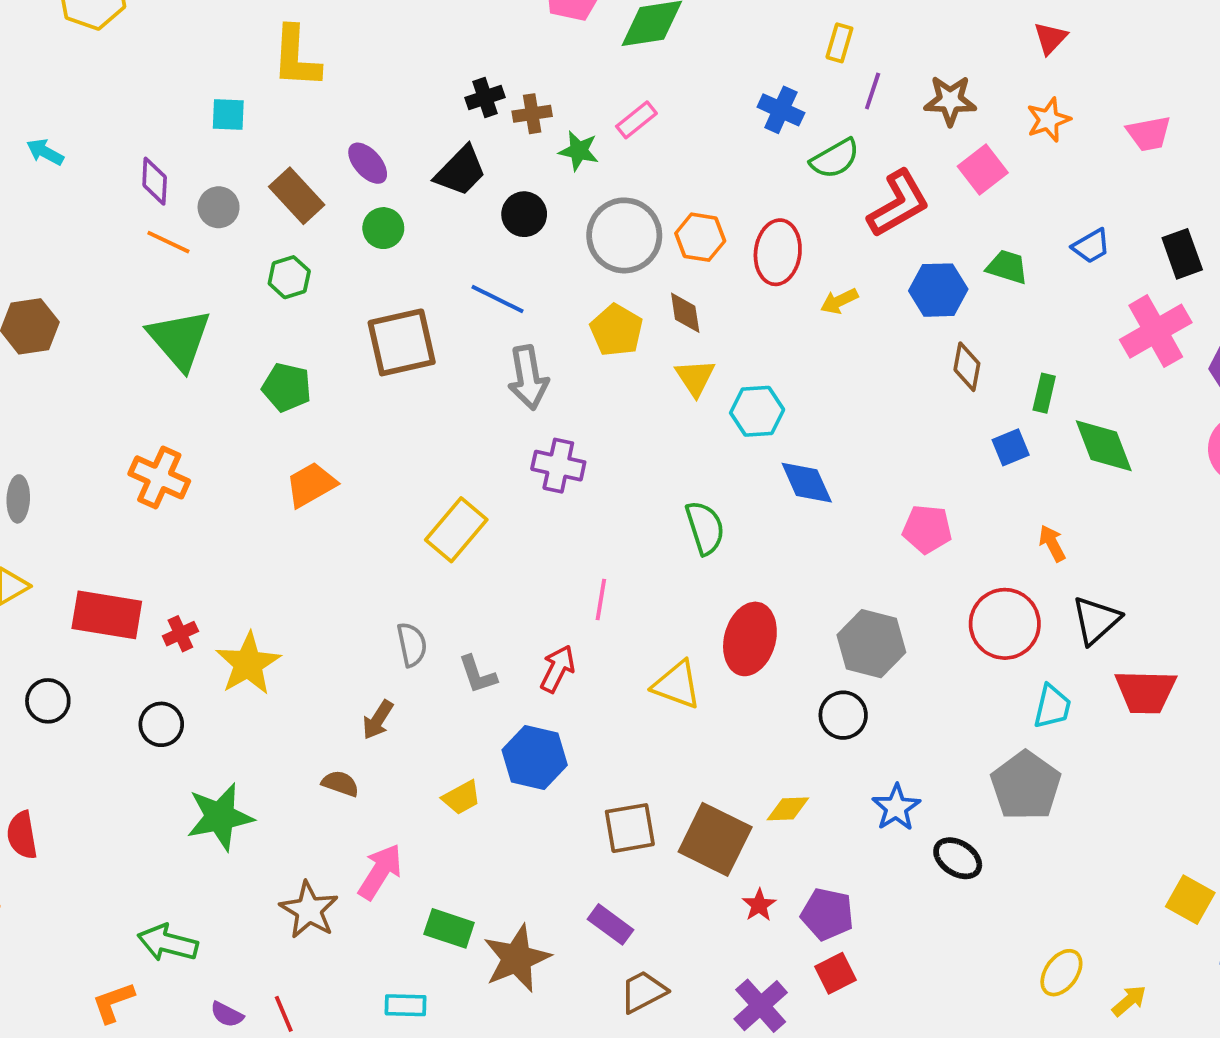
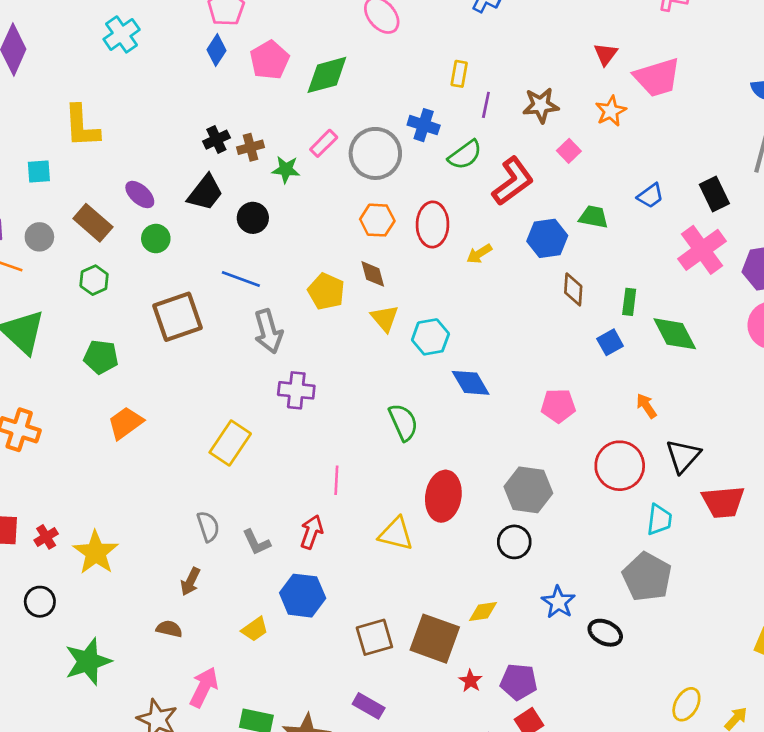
pink trapezoid: (1149, 133) -> (657, 78), moved, size x1.5
pink square: (983, 170) -> (569, 151), size x0.7
gray circle: (624, 235) -> (375, 153), moved

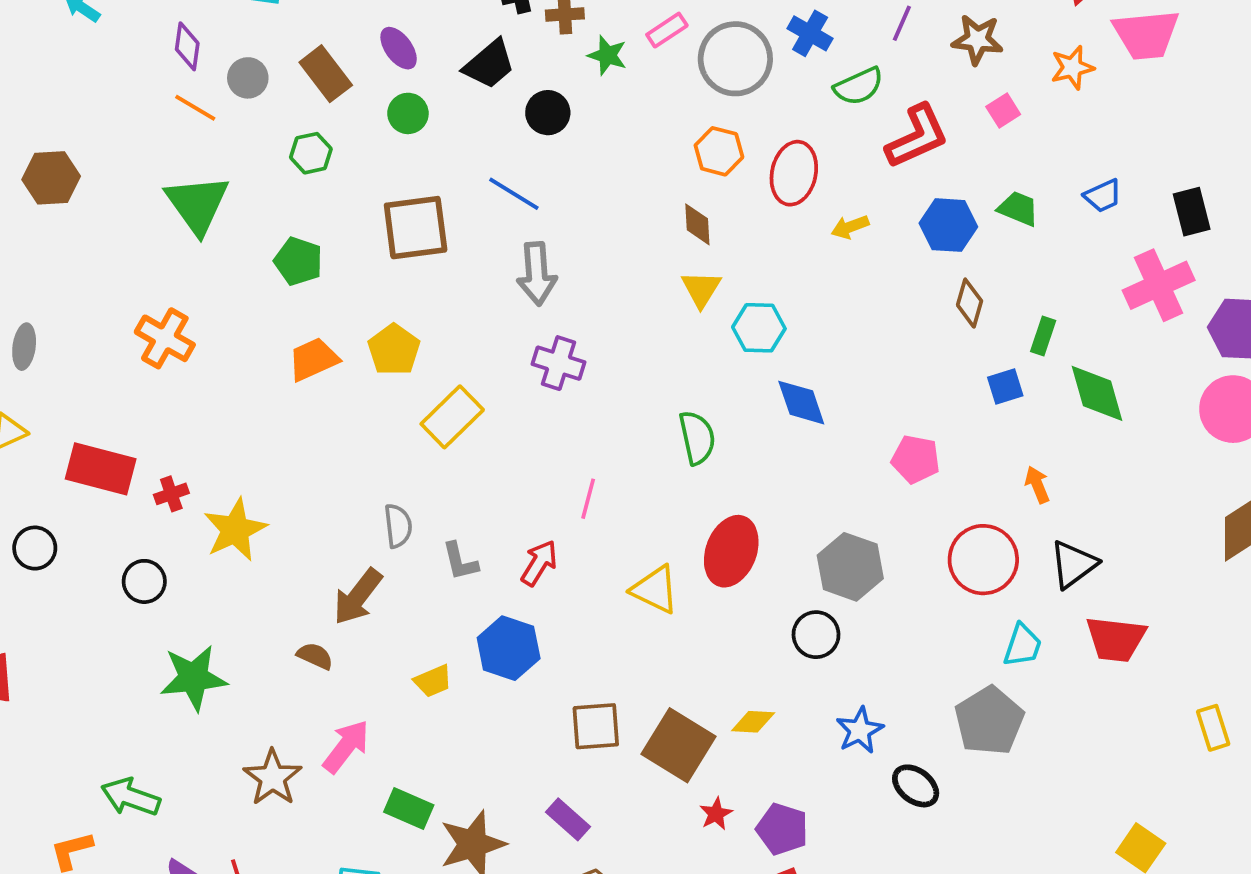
yellow pentagon: (326, 291) -> (394, 350), moved
brown arrow: (190, 582) -> (358, 597), size x1.5

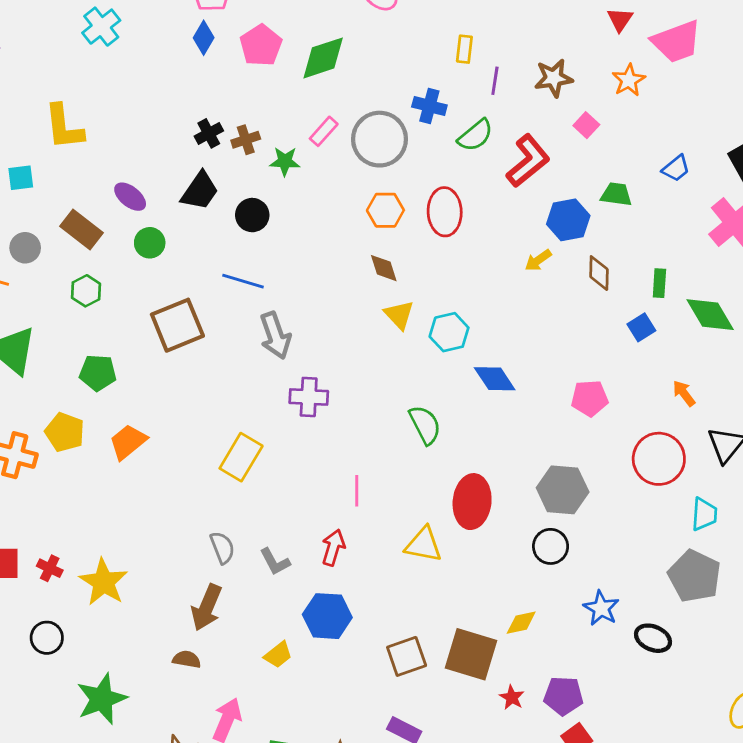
yellow arrow: (850, 227) -> (538, 260), moved
yellow pentagon: (394, 350) -> (65, 432), moved
red cross: (171, 494) -> (50, 568), turned -30

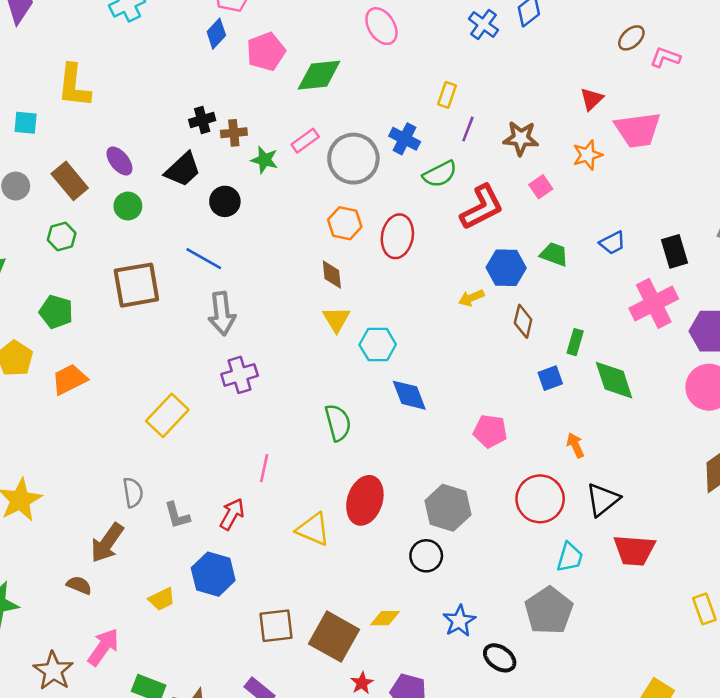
purple cross: (309, 397) -> (240, 375), turned -32

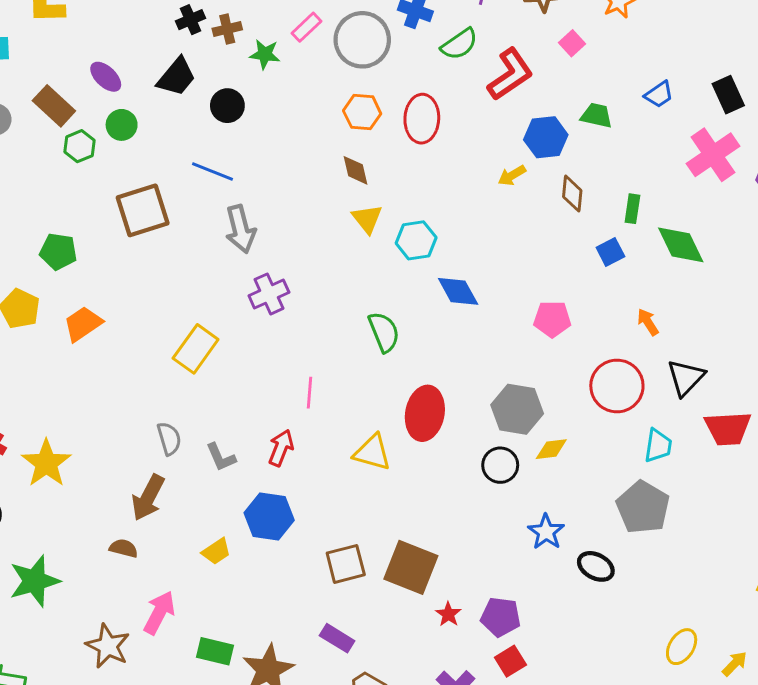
green hexagon: (62, 236) -> (80, 146), moved
yellow diamond: (385, 618) -> (551, 449), moved

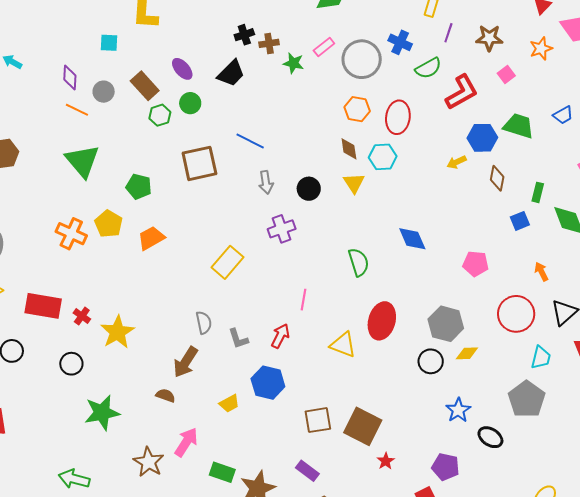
black circle: (227, 106) -> (309, 189), moved
green trapezoid: (597, 115) -> (519, 126), size x1.4
gray arrow: (241, 229) -> (266, 182), size x0.7
cyan hexagon: (416, 240) -> (383, 157), moved
purple pentagon: (501, 617) -> (446, 467), moved

